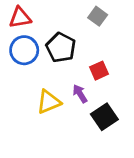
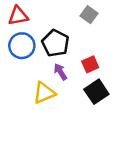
purple arrow: (80, 94) -> (60, 72), moved
black square: (104, 117) -> (96, 92), moved

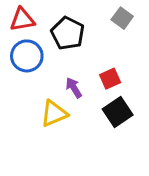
gray square: (89, 15) -> (122, 18), moved
black pentagon: (55, 43) -> (68, 33), moved

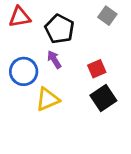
blue circle: (27, 56) -> (24, 71), moved
purple arrow: (74, 88) -> (54, 59), moved

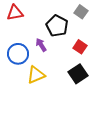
black pentagon: (60, 29) -> (57, 26), moved
red square: (97, 69) -> (80, 47), moved, turned -32

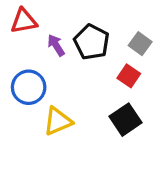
gray square: (81, 12) -> (140, 44), moved
purple arrow: (41, 45) -> (56, 45), moved

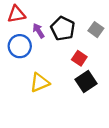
red square: (129, 76) -> (79, 58), moved
blue circle: (29, 87) -> (20, 46), moved

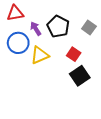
yellow triangle: (40, 83) -> (40, 55), moved

